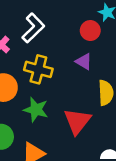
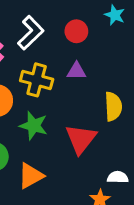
red circle: (90, 31) -> (76, 31), moved
purple triangle: (84, 62) -> (76, 71), moved, turned -30

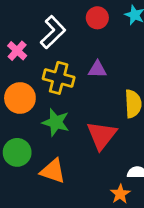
red circle: (76, 31) -> (97, 18), moved
orange triangle: (31, 176) -> (53, 171), turned 48

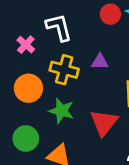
red circle: (97, 18) -> (110, 14), moved
white L-shape: (53, 32) -> (59, 27), turned -60

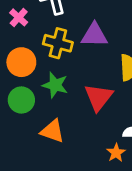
purple triangle: (100, 62) -> (94, 35), size x1.5
green circle: (26, 138) -> (21, 100), moved

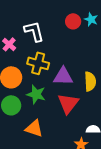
purple triangle: (94, 35) -> (63, 76), moved

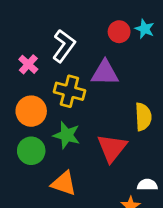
white L-shape: (34, 31) -> (64, 46), turned 50
purple triangle: (63, 76) -> (105, 73), moved

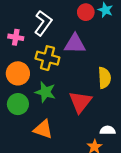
pink cross: (28, 64) -> (16, 37), turned -32

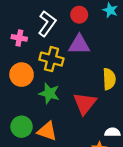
red circle: (86, 12) -> (79, 15), moved
green circle: (18, 104) -> (22, 127), moved

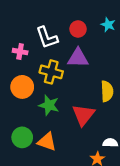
white L-shape: (47, 24) -> (47, 38), turned 125

